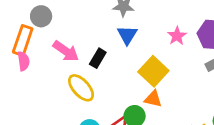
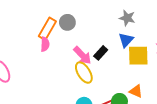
gray circle: (41, 16) -> (67, 22), moved
pink arrow: (66, 51) -> (82, 55), moved
yellow square: (153, 71) -> (138, 56), moved, turned 35

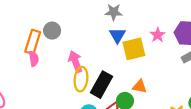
black rectangle: (101, 53) -> (101, 85), moved, size x1.6
pink arrow: (82, 55) -> (75, 62), turned -144
yellow ellipse: (84, 73) -> (81, 79), turned 50

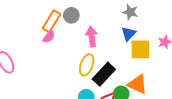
pink semicircle: (34, 59) -> (49, 36), turned 32
pink arrow: (75, 62) -> (92, 37), moved
orange triangle: (140, 87) -> (138, 84), size x1.5

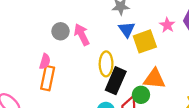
orange rectangle: (52, 21) -> (48, 78), moved
pink arrow: (92, 37) -> (82, 35), moved
yellow ellipse: (87, 65) -> (106, 64), moved

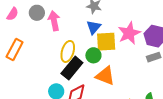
pink star: (167, 25) -> (129, 33), size x1.6
pink semicircle: (45, 61) -> (13, 14), moved
green circle: (141, 95) -> (93, 55), moved

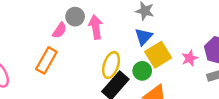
pink semicircle: (13, 14) -> (60, 30), moved
pink star: (129, 33) -> (190, 58), moved, size x0.6
yellow square: (106, 42) -> (158, 55), turned -30

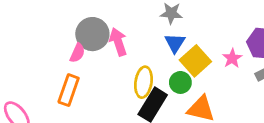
gray circle: (75, 17) -> (92, 34), size x1.5

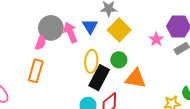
blue triangle: (175, 43) -> (90, 26), moved
yellow square: (195, 61) -> (119, 30), moved

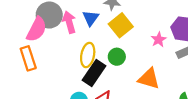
pink semicircle: (41, 43) -> (37, 29), size x1.6
orange rectangle: (36, 71) -> (28, 58), turned -40
orange triangle: (135, 78) -> (149, 79), moved

